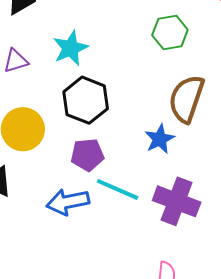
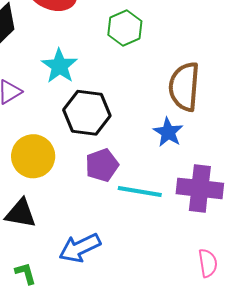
green hexagon: (170, 32) -> (125, 28), moved
blue arrow: (68, 202) -> (80, 248), moved

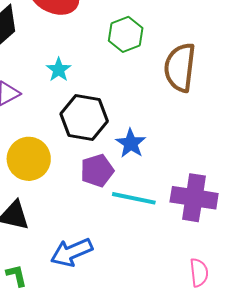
cyan star: (59, 66) -> (59, 70), size x0.7
brown semicircle: (184, 87) -> (180, 67), moved
blue star: (168, 132) -> (131, 143), moved

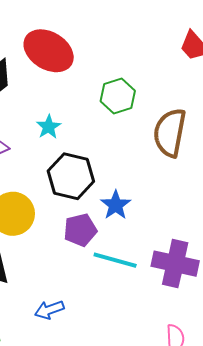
blue arrow: (72, 252) -> (49, 310), size x0.7

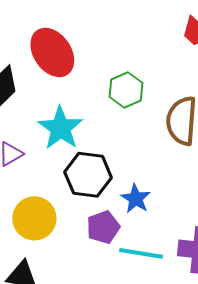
red ellipse: (49, 51) -> (52, 52), turned 30
cyan star: (49, 127) -> (61, 128), size x1.8

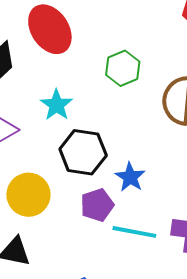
cyan star: (61, 128) -> (57, 105), size x0.7

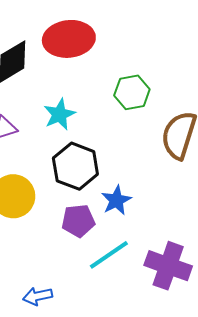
red ellipse: (50, 29) -> (69, 39), turned -75
cyan line: (134, 232) -> (109, 255), turned -57

